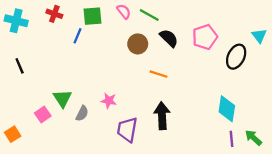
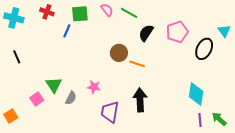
black semicircle: (169, 38) -> (146, 33), turned -102
brown circle: (138, 44) -> (119, 53), moved

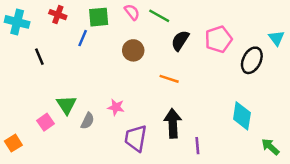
brown circle: (119, 53) -> (133, 50), moved
black line: (17, 57) -> (39, 57), moved
purple line: (200, 120) -> (197, 146), moved

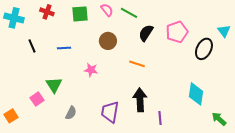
blue line: (83, 38) -> (64, 48), moved, turned 64
pink star: (116, 107) -> (91, 70), moved
gray semicircle: (87, 121) -> (71, 113), moved

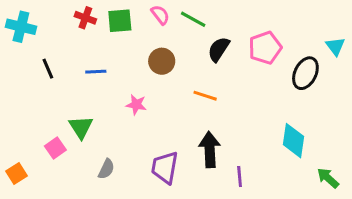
red cross: (47, 12) -> (85, 18), moved

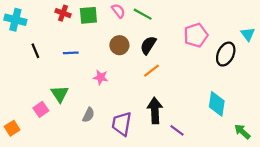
black semicircle: (219, 49) -> (148, 45), moved
orange line: (205, 96) -> (152, 71), turned -56
gray semicircle: (106, 169) -> (88, 115), moved
purple line: (240, 176) -> (177, 130), turned -48

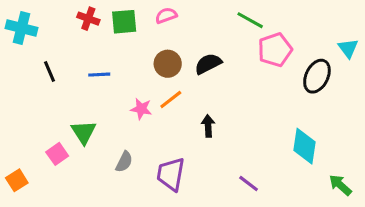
pink semicircle: (118, 11) -> (166, 16), turned -72
green line: (143, 14) -> (250, 20), moved
black semicircle: (148, 45) -> (208, 64), turned 30
orange line: (152, 71) -> (171, 99), moved
black arrow: (155, 110) -> (208, 126), moved, size x0.6

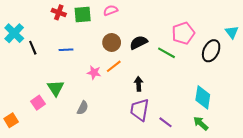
green line: (250, 20) -> (167, 53), moved
cyan cross: (21, 28) -> (14, 33), moved, turned 30
purple trapezoid: (171, 174) -> (140, 110), moved
green arrow: (340, 185) -> (201, 123), moved

